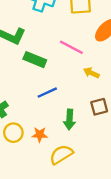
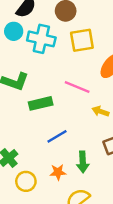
green rectangle: (35, 60) -> (41, 103), turned -30
orange star: (40, 135) -> (58, 172), moved

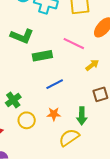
yellow arrow: (100, 111) -> (92, 65), turned 120
green arrow: (83, 162) -> (82, 116), moved

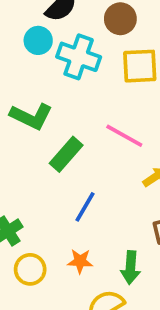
green rectangle: (42, 56) -> (66, 154), turned -42
blue line: (55, 84) -> (85, 207), turned -36

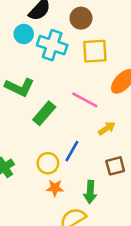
blue line: (85, 207) -> (72, 151), moved
yellow circle: (30, 269) -> (48, 163), moved

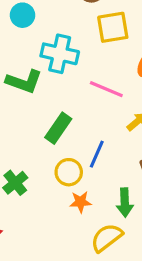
cyan cross: (52, 45) -> (60, 54), moved
green rectangle: (44, 113) -> (58, 128), moved

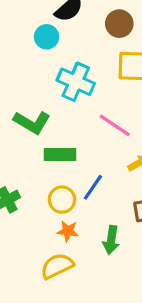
green L-shape: (24, 81) -> (32, 122), moved
green rectangle: (58, 128) -> (60, 154), turned 44
yellow semicircle: (107, 238) -> (57, 266), moved

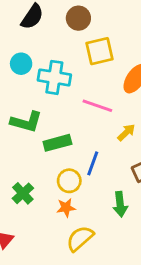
cyan circle: (47, 37) -> (21, 64), moved
orange star: (68, 231) -> (66, 208), moved

